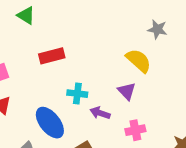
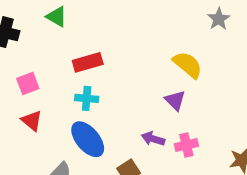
gray star: (157, 29) -> (219, 19), moved, turned 30
cyan cross: (77, 94) -> (87, 98), moved
purple arrow: (100, 113) -> (153, 139), moved

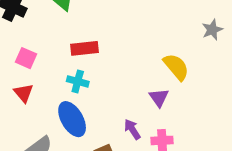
pink square: (28, 83) -> (26, 58), turned 35
purple arrow: (153, 139) -> (132, 129), turned 30

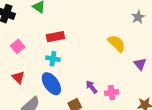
pink square: (26, 58) -> (18, 46), turned 32
red triangle: (24, 93) -> (18, 77), moved
purple triangle: (159, 98) -> (140, 64), moved

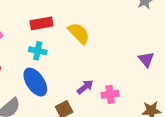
yellow semicircle: (117, 43) -> (79, 33), moved
purple arrow: (91, 87) -> (85, 87), turned 88

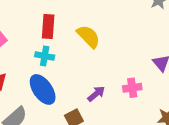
red rectangle: (41, 23) -> (48, 26), turned -75
pink cross: (110, 94) -> (132, 88), moved

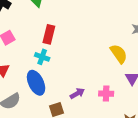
yellow semicircle: (88, 36) -> (119, 54), moved

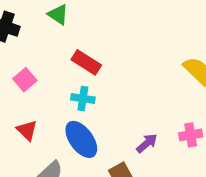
red rectangle: (49, 34) -> (86, 62), turned -60

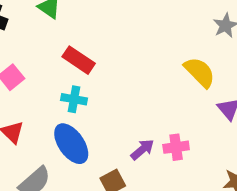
pink cross: (191, 135) -> (176, 147), moved

